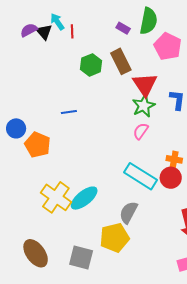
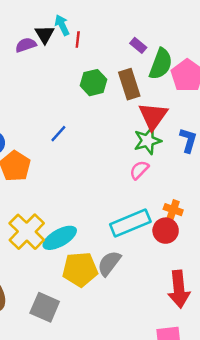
green semicircle: (149, 21) -> (161, 64), moved
purple semicircle: (29, 30) -> (26, 45), moved
blue line: (69, 112) -> (58, 134), turned -49
cyan rectangle: (140, 176) -> (130, 223), turned -64
yellow pentagon: (115, 238) -> (80, 269), moved

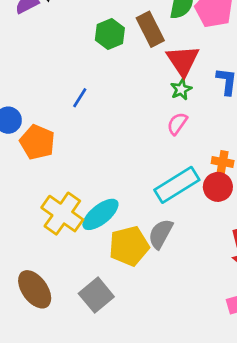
green star: (148, 141) -> (181, 89), size x0.7
gray square: (45, 307) -> (96, 295), turned 36

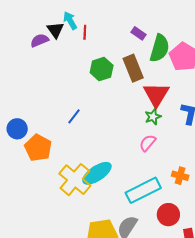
red circle: (218, 187) -> (168, 215), moved
yellow cross: (62, 214) -> (75, 180), moved
cyan ellipse: (100, 214) -> (97, 173), moved

